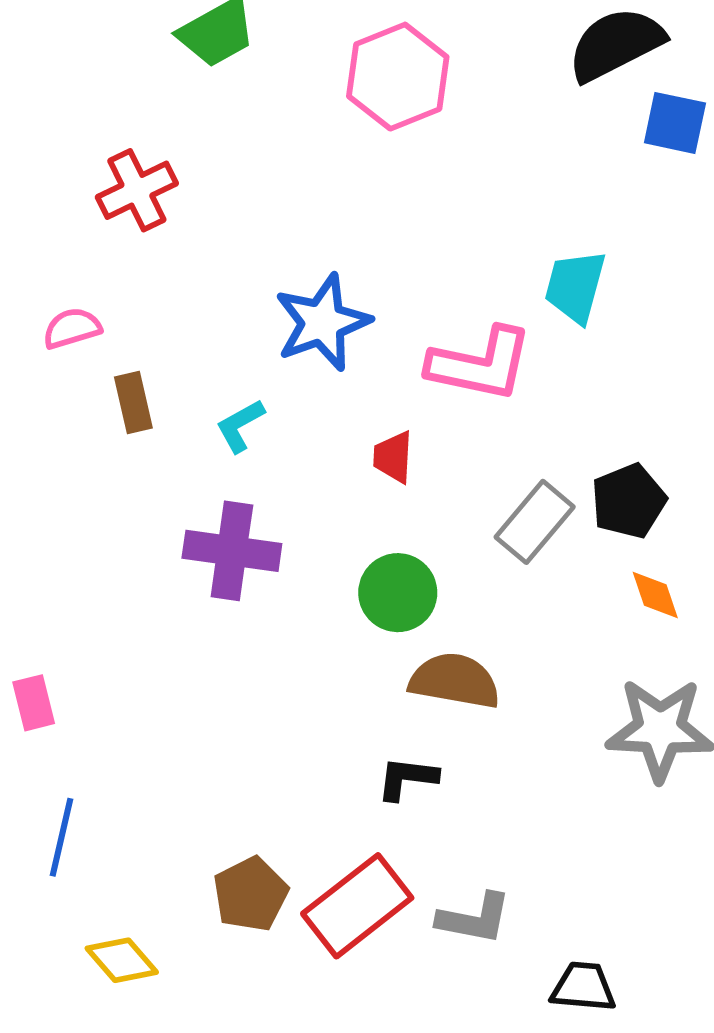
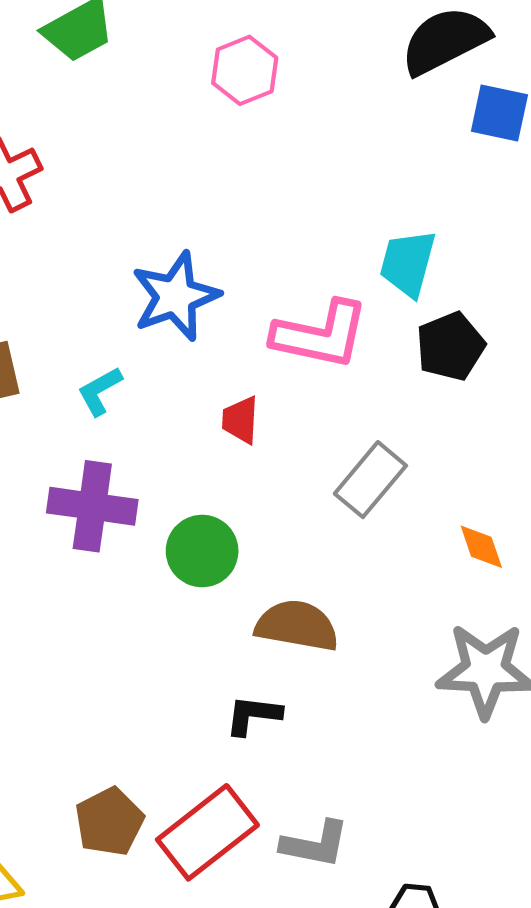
pink hexagon: (398, 77) -> (245, 70), size x0.7
black pentagon: (629, 501) -> (450, 346), moved
green circle: (398, 593) -> (202, 551), moved

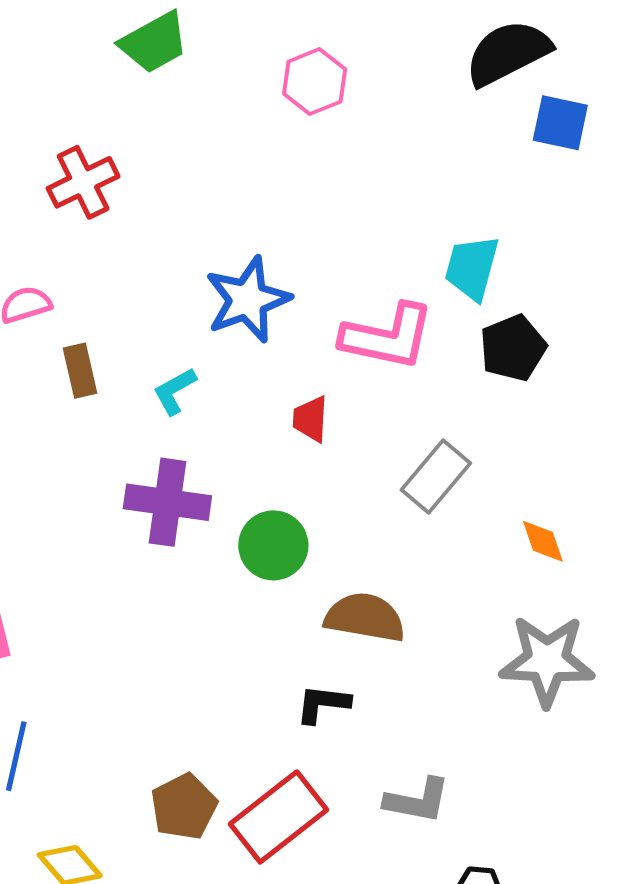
gray L-shape: (315, 844) -> (417, 800), moved

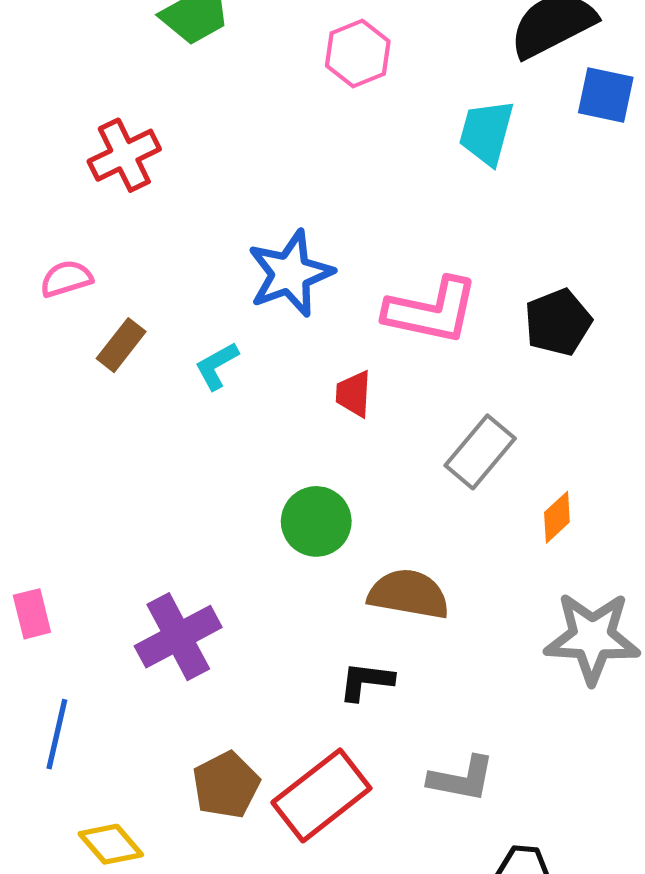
cyan trapezoid: (472, 268) -> (486, 132), moved
brown rectangle: (80, 371) -> (121, 345), turned 51
purple cross: (167, 502) -> (178, 637), moved, turned -36
orange diamond: (543, 541) -> (557, 517), moved, turned 66

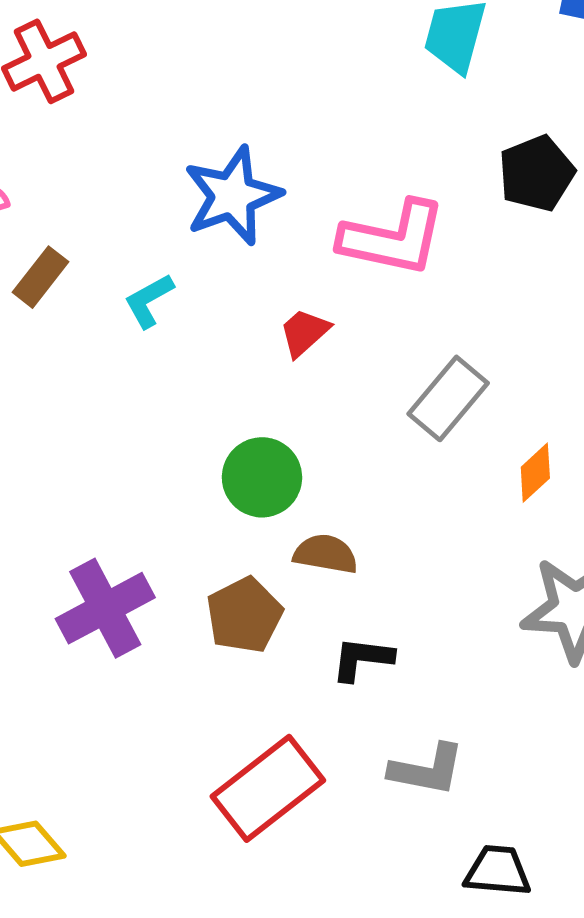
black pentagon: (558, 322) -> (537, 173), moved
red trapezoid: (354, 394) -> (304, 332), turned 45
brown semicircle: (409, 594) -> (326, 554), moved, size x0.7
black L-shape: (366, 681) -> (362, 659), moved
brown pentagon: (226, 785) -> (244, 615), moved

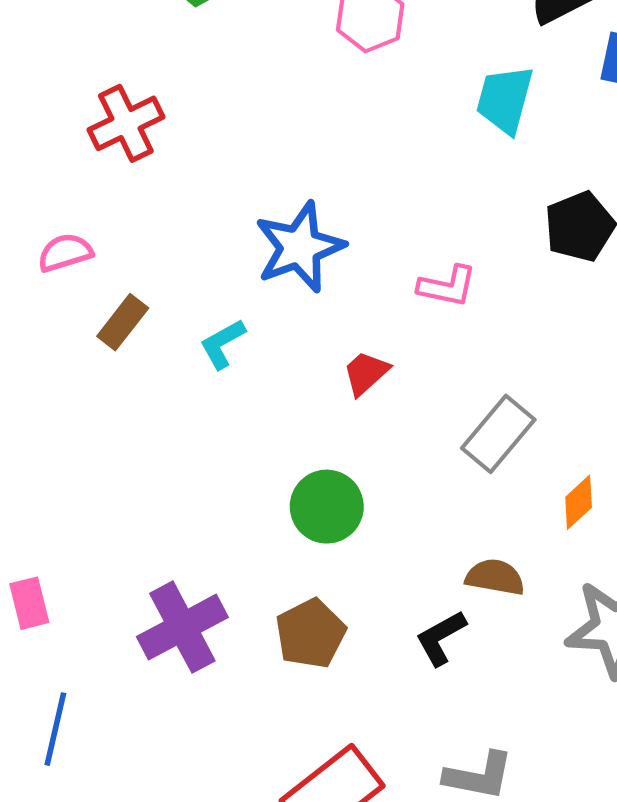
pink L-shape: (393, 238) -> (447, 286), size x0.6
brown semicircle: (326, 554) -> (495, 577), moved
black L-shape: (362, 659) -> (441, 638), moved, turned -36

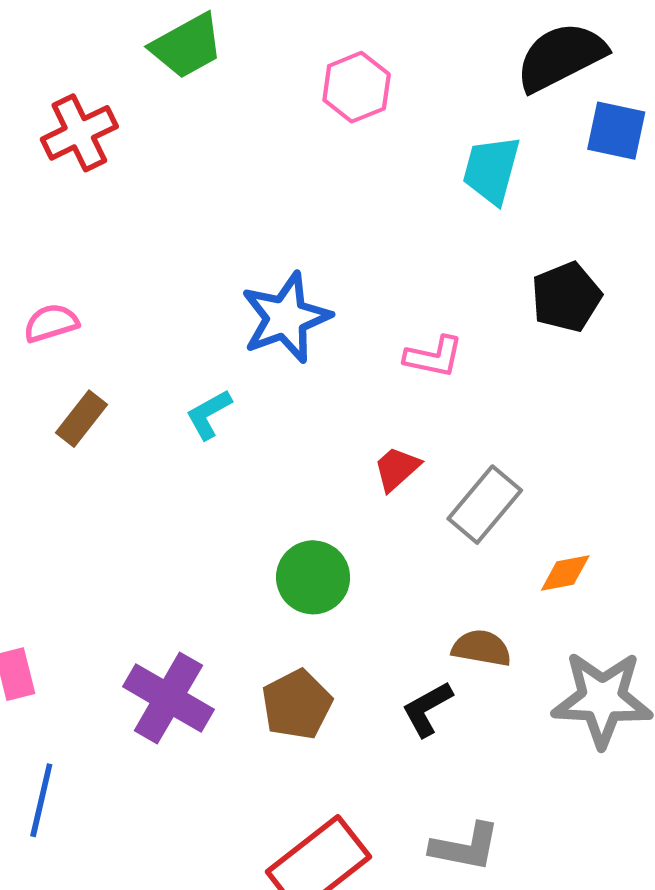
red cross: (126, 123) -> (79, 133), moved
brown rectangle: (123, 322) -> (82, 419), moved
red trapezoid: (366, 373) -> (397, 469), moved
orange diamond: (579, 502) -> (565, 573), turned 32
purple cross: (182, 627) -> (168, 698), turned -32

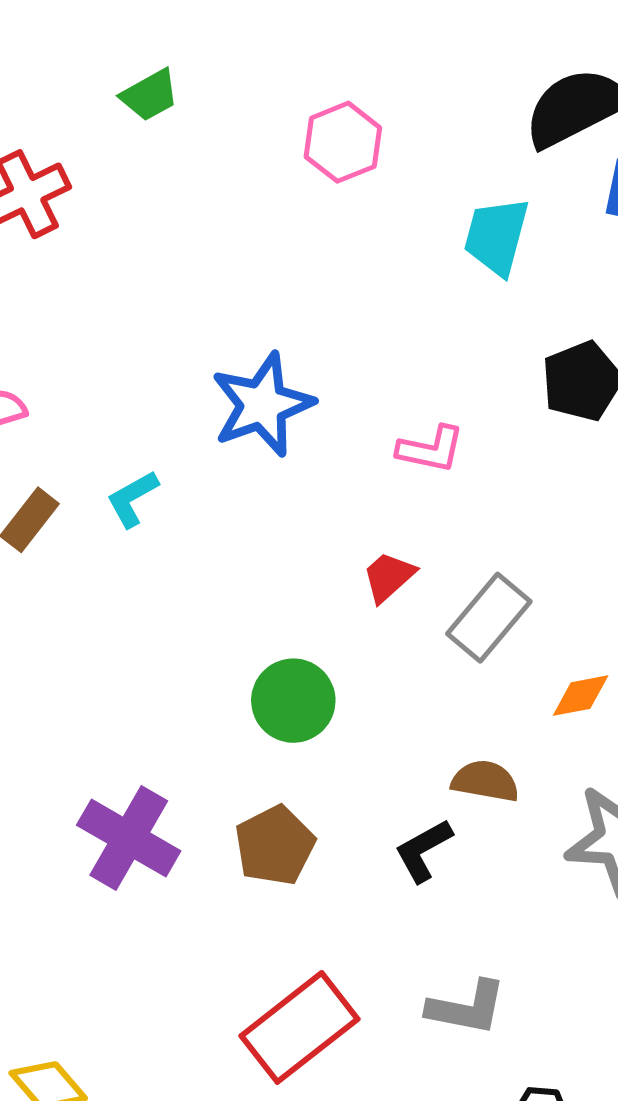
green trapezoid: (187, 46) -> (150, 95), size x0.7
cyan L-shape: (209, 414) -> (132, 499), moved

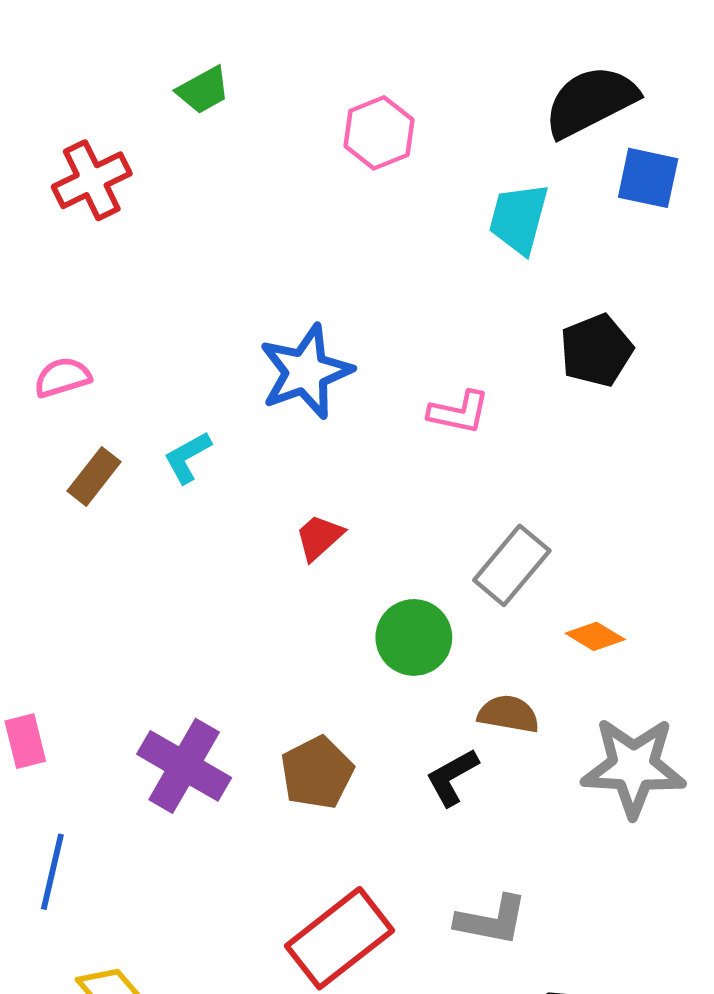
red trapezoid: (389, 577) -> (319, 537), moved
orange diamond: (581, 696) -> (595, 636), turned 42
green circle: (293, 701) -> (414, 637), moved

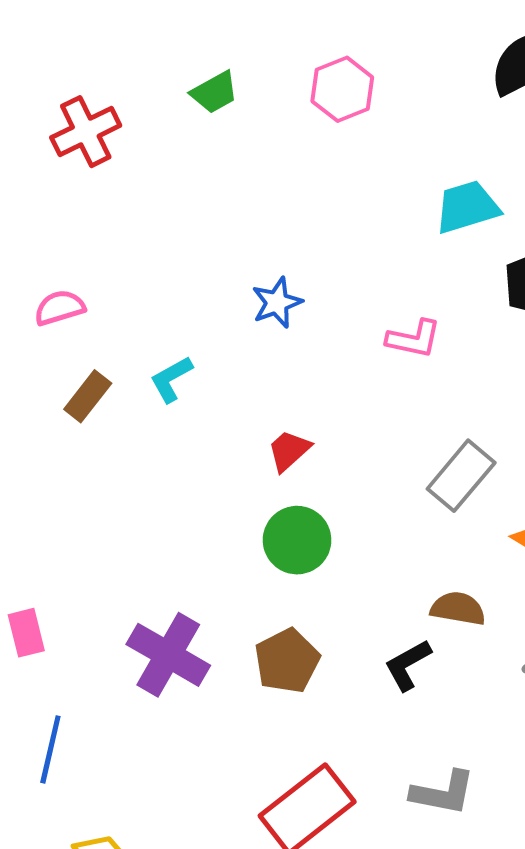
green trapezoid: (203, 90) -> (215, 92), moved
cyan trapezoid: (519, 218) -> (467, 207), moved, turned 58
blue star: (306, 372) -> (277, 303), size x0.6
green circle: (414, 637) -> (297, 540), moved

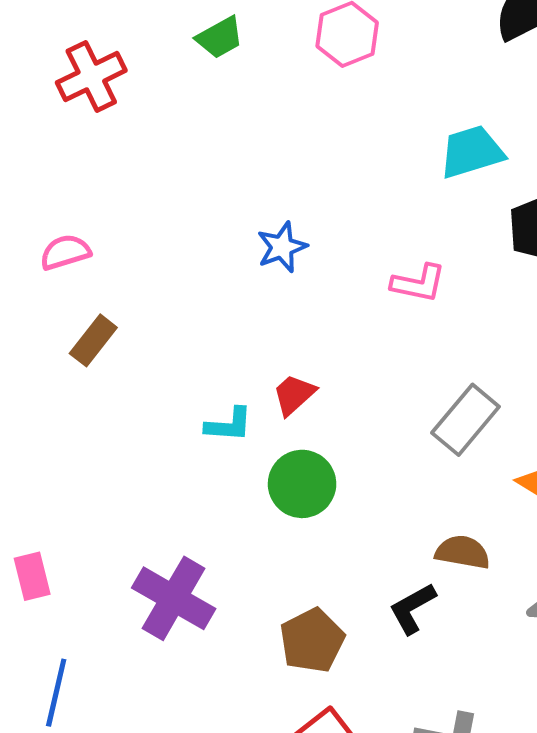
cyan L-shape: (171, 379) -> (229, 425), moved, turned -147
brown pentagon: (287, 661) -> (312, 640), moved

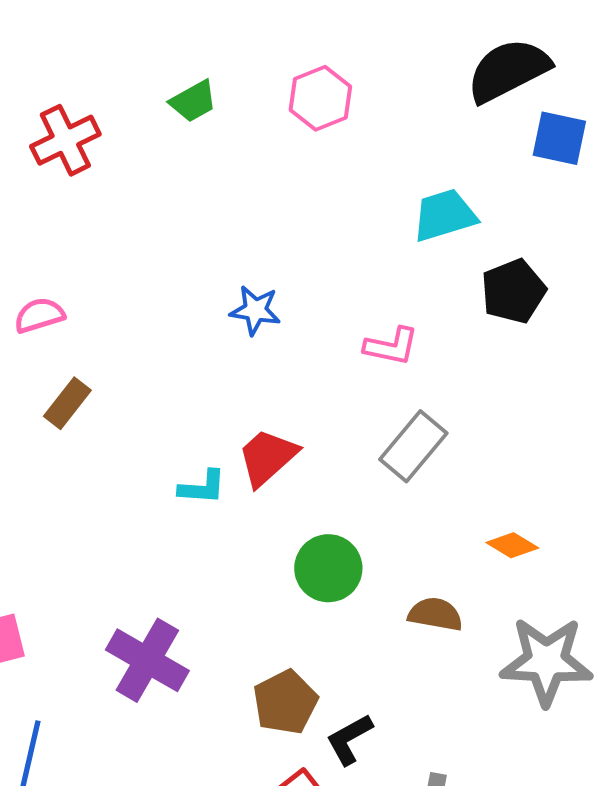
blue star: (282, 247) -> (255, 310), turned 30
red trapezoid: (294, 395) -> (267, 457), size x1.4
gray rectangle: (466, 420) -> (413, 446), moved
green circle: (302, 484) -> (328, 568), moved
black L-shape: (412, 608) -> (349, 739), moved

